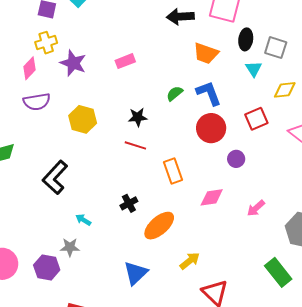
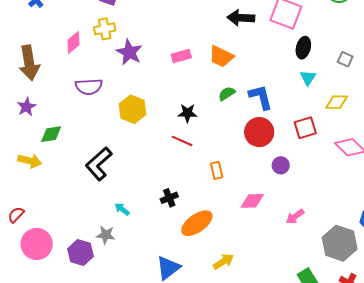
gray square: (276, 48) -> (345, 59), moved, size x0.7
orange trapezoid: (206, 53) -> (221, 57), moved
pink diamond: (30, 68) -> (73, 42), moved
orange rectangle: (173, 171) -> (217, 170), size x0.7

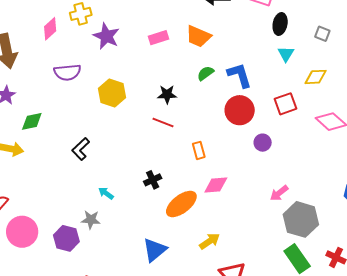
black L-shape: (99, 164) -> (81, 149), size x0.7
pink diamond: (252, 201) -> (216, 185), moved
gray hexagon: (340, 243) -> (301, 219), moved

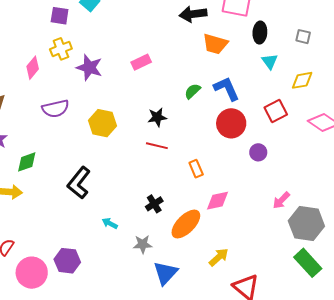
orange trapezoid: (198, 36) -> (215, 44), moved
black L-shape: (81, 149) -> (79, 183), size x1.4
gray star: (91, 220) -> (143, 244), moved
purple hexagon: (66, 238) -> (67, 261), moved

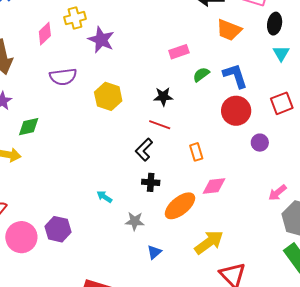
pink rectangle: (141, 62) -> (179, 52), moved
black L-shape: (79, 183) -> (144, 150), moved, size x0.7
black cross: (154, 204) -> (151, 182), turned 30
yellow arrow: (219, 257) -> (209, 242), size x1.4
blue triangle: (166, 273) -> (154, 252), size x0.6

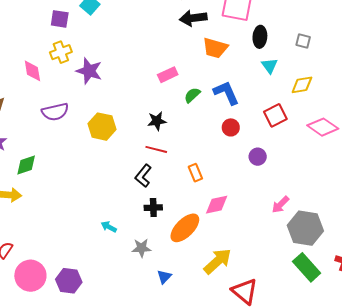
pink diamond: (45, 34) -> (32, 71), turned -50
red circle: (236, 111) -> (231, 127), size x0.6
purple hexagon: (58, 229) -> (69, 281), moved

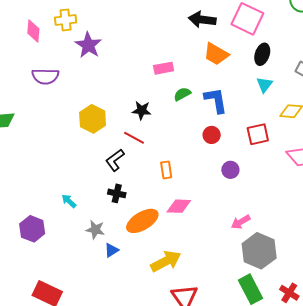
yellow hexagon: (102, 127) -> (93, 119), moved
blue triangle: (164, 277) -> (112, 250), moved
purple hexagon: (69, 281) -> (32, 229), moved

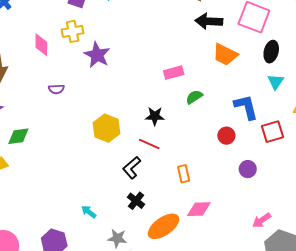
purple semicircle: (45, 76) -> (56, 89), size x0.6
blue L-shape: (216, 100) -> (246, 107), moved
black cross: (117, 193) -> (136, 201), turned 30

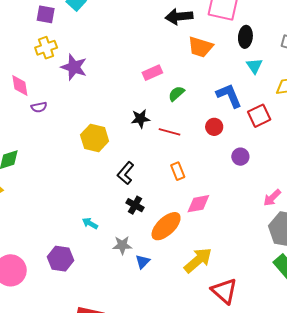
pink diamond: (41, 45) -> (20, 85), moved
red line: (149, 144) -> (169, 132), moved
pink arrow: (262, 220) -> (272, 198), moved

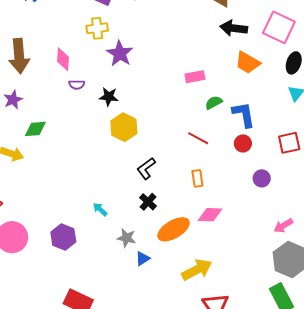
blue L-shape: (229, 96) -> (244, 114), moved
black star: (140, 119) -> (109, 97), moved

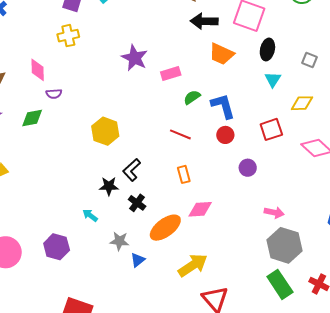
purple star: (120, 54) -> (135, 58), moved
black star: (109, 97) -> (109, 186), moved
green diamond: (35, 129) -> (32, 118), moved
pink arrow: (283, 226) -> (274, 212), turned -132

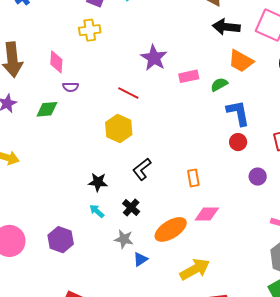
green semicircle: (192, 97) -> (219, 85), moved
red line: (180, 134) -> (128, 93), moved
black star: (109, 186) -> (98, 182), moved
black cross: (137, 203) -> (131, 208), moved

